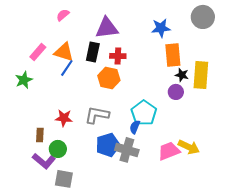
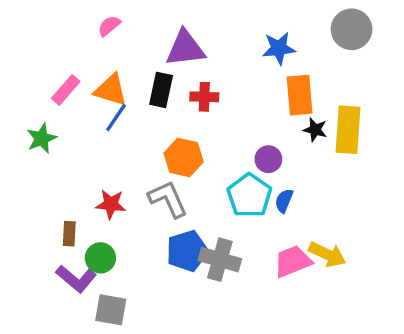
orange hexagon: (109, 78) -> (184, 157), moved
purple circle: (176, 92) -> (268, 159), moved
gray L-shape: (97, 115) -> (168, 199), turned 55
blue semicircle: (135, 127) -> (284, 201), moved

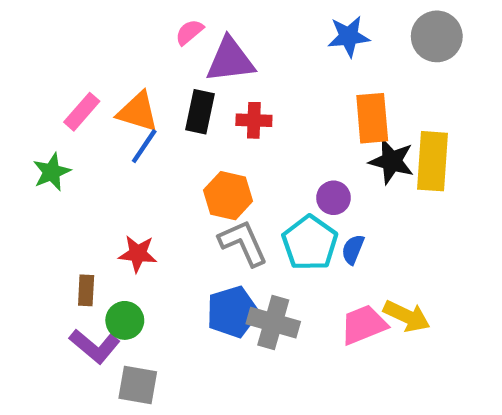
pink semicircle: (109, 26) -> (189, 32), moved
blue star: (279, 48) -> (349, 36), moved
black star: (315, 130) -> (392, 161), size x1.5
gray L-shape: (168, 199) -> (243, 243), moved

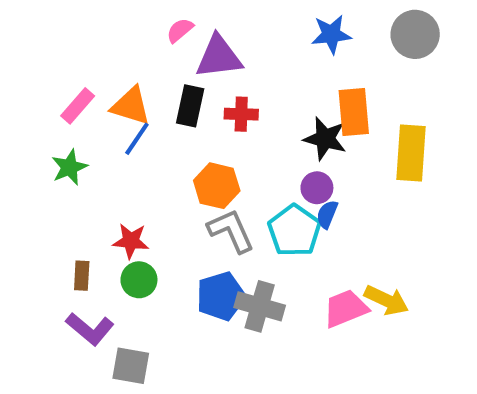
black star: (392, 161) -> (325, 139), moved
green star: (52, 172) -> (69, 167), moved
blue semicircle: (353, 249) -> (327, 214), moved
green circle: (125, 320) -> (139, 280), moved

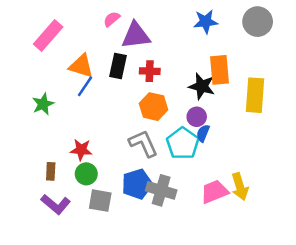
pink rectangle: (78, 106) -> (48, 36), moved, size x1.4
orange hexagon: (217, 186) -> (154, 107), moved
yellow arrow: (386, 300) -> (240, 187), turned 48
gray square: (131, 366) -> (100, 201), moved

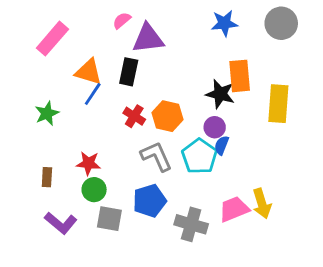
red cross: (150, 71) -> (134, 116), moved, turned 30
brown rectangle: (51, 171) -> (47, 177), moved
gray cross: (161, 190) -> (191, 224), moved

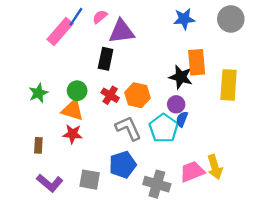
pink rectangle: (52, 39) -> (60, 31), moved
orange triangle: (88, 72) -> (73, 110), moved
blue line: (93, 94) -> (76, 17), moved
green circle: (94, 190) -> (77, 91), moved

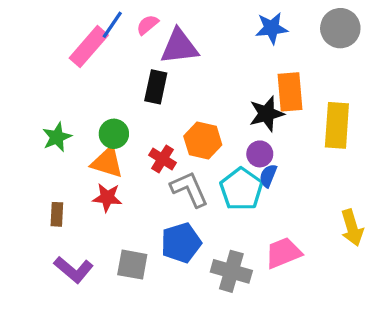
black star: (181, 77) -> (267, 114), turned -30
red cross: (110, 95) -> (163, 159), moved
yellow arrow: (215, 167) -> (352, 228), moved

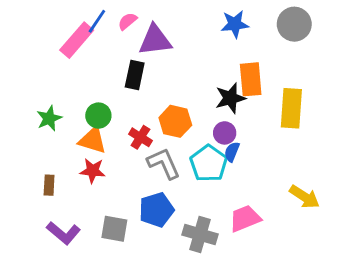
yellow arrow: (352, 228) -> (304, 197), turned -40

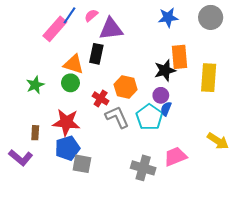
orange triangle: (93, 140) -> (74, 64), moved
red star: (93, 171) -> (66, 122), size x1.5
blue pentagon: (156, 210) -> (67, 148), moved
purple L-shape: (64, 233) -> (21, 158), moved

